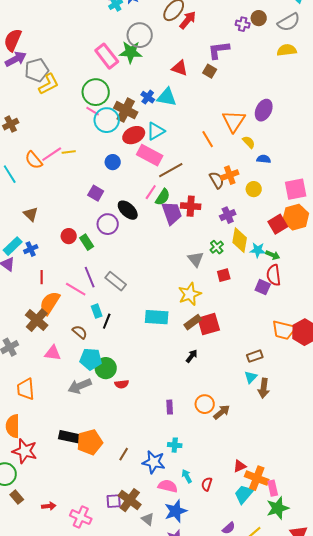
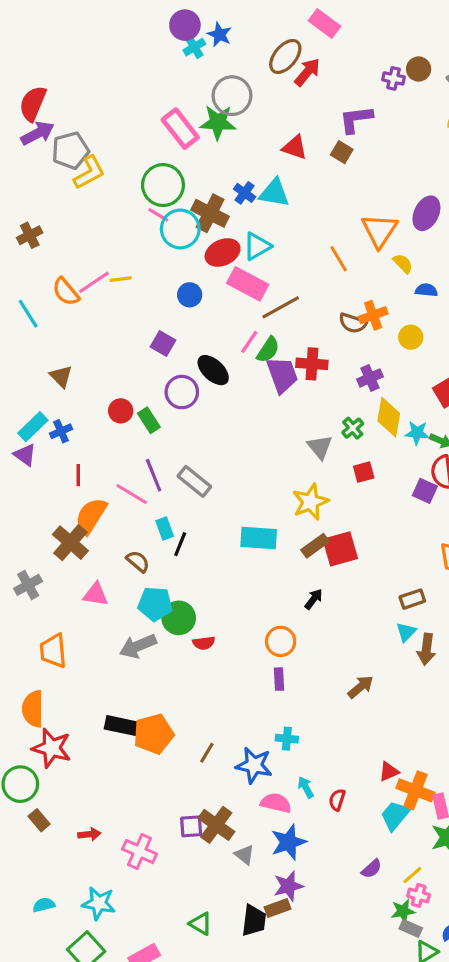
brown semicircle: (217, 180) -> (353, 323), turned 138
orange circle: (205, 404) -> (281, 641), moved

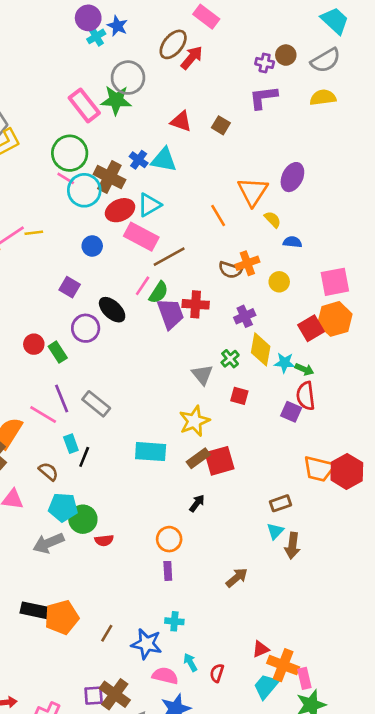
purple L-shape: (356, 119) -> (263, 97), moved
red square: (364, 472) -> (239, 396), turned 30

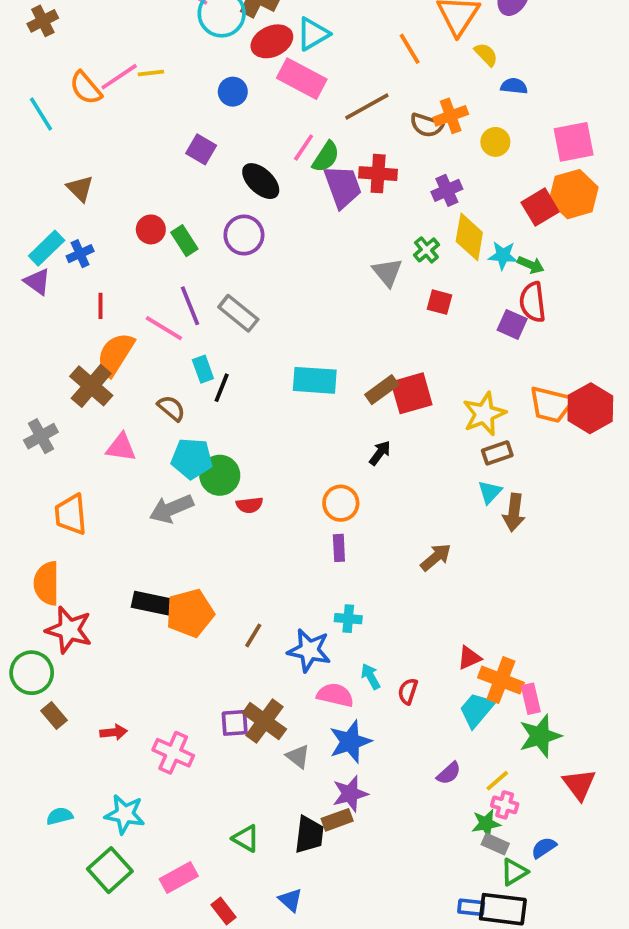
brown line: (169, 257) -> (367, 107), moved
purple circle: (86, 328) -> (244, 235), moved
yellow star: (194, 421) -> (484, 414), moved

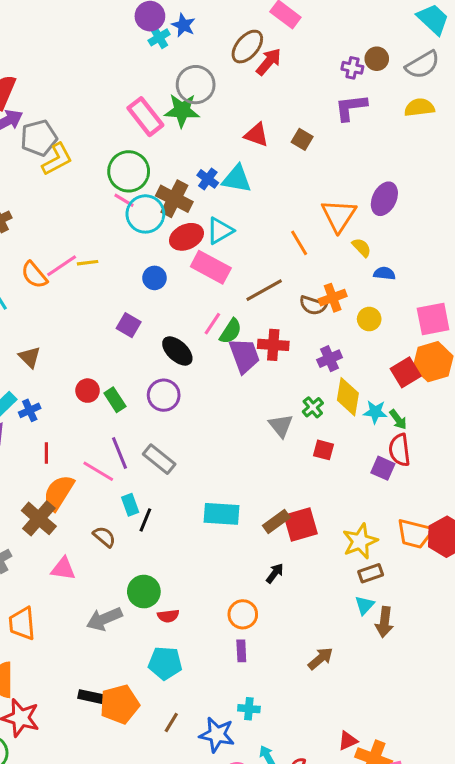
green arrow: (531, 265) -> (398, 419), turned 30
cyan pentagon: (192, 459) -> (165, 663), moved
black rectangle: (155, 604) -> (91, 697), size x0.7

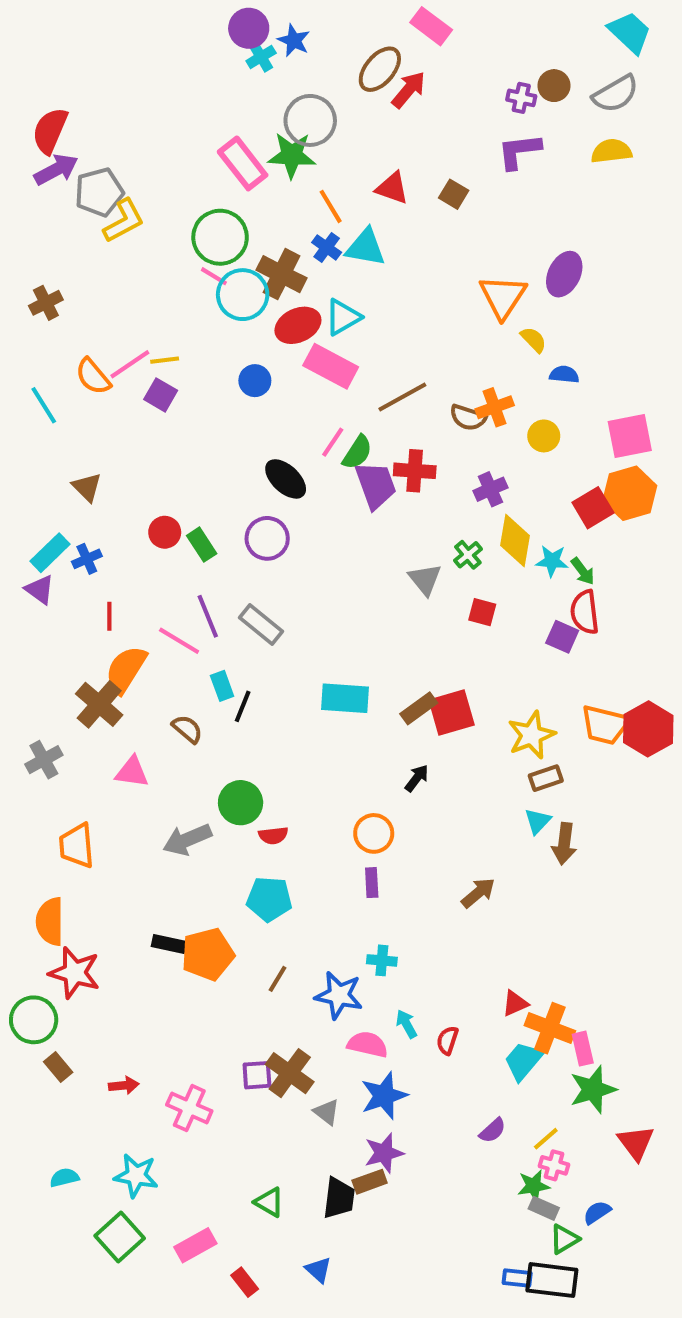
orange line: (299, 243) -> (331, 206), moved
purple square: (129, 325) -> (161, 395), moved

